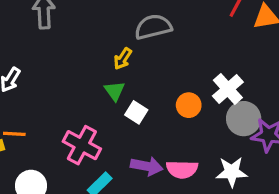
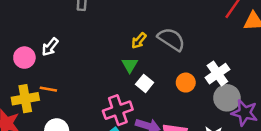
gray semicircle: (153, 27) -> (171, 39), moved, turned 40
pink cross: (82, 145) -> (118, 110), moved, turned 36

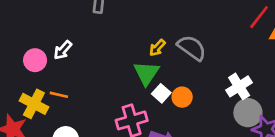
green triangle: (130, 65) -> (146, 73), size x1.5
orange circle: (186, 83) -> (182, 97), moved
yellow cross: (25, 99) -> (34, 104), turned 35

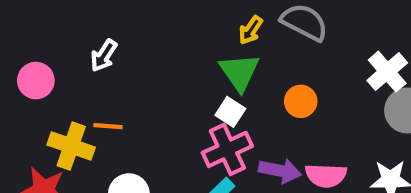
pink circle: (35, 60) -> (36, 81), moved
white square: (161, 93) -> (230, 112), moved

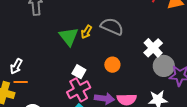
white arrow: (104, 56) -> (16, 66), moved
green triangle: (239, 72) -> (69, 36), moved

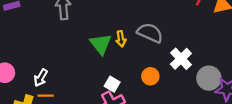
yellow arrow: (86, 32) -> (121, 39), turned -40
white cross: (153, 48) -> (181, 59), moved

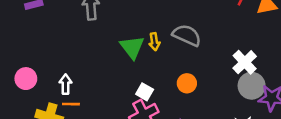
white cross: (181, 59) -> (245, 62), moved
white arrow: (41, 78) -> (66, 84), turned 150

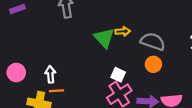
gray semicircle: (187, 35) -> (153, 42), moved
yellow arrow: (154, 42) -> (123, 31), turned -80

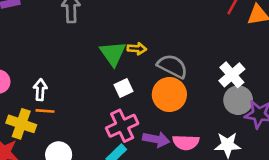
orange circle: (153, 64) -> (169, 95), size x1.6
white square: (118, 75) -> (123, 88), moved, turned 32

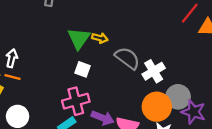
white cross: (232, 75) -> (154, 71), moved
white square: (123, 88) -> (83, 69), turned 35
orange circle: (169, 95) -> (157, 107), moved

